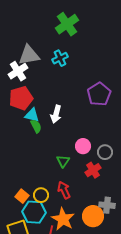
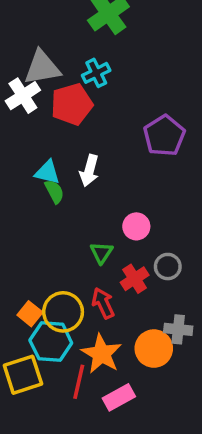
red pentagon: (21, 98) -> (72, 104), moved
gray circle: (105, 152) -> (168, 267), moved
red cross: (93, 170) -> (135, 279), moved
yellow circle: (41, 195) -> (63, 312), size x1.5

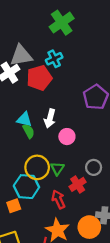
pink circle: (136, 226) -> (67, 137), moved
gray circle: (168, 267) -> (94, 167), moved
yellow circle: (63, 312) -> (37, 167), moved
orange square: (30, 314) -> (14, 206), turned 32
cyan hexagon: (51, 342) -> (26, 187), moved

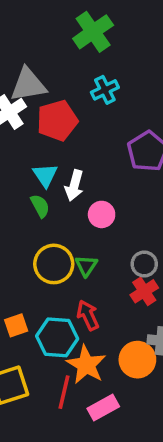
cyan cross: (54, 59) -> (105, 90), moved
cyan triangle: (24, 119) -> (45, 175), moved, turned 42
red cross: (78, 184) -> (144, 291), moved
cyan hexagon: (26, 187) -> (57, 337), moved

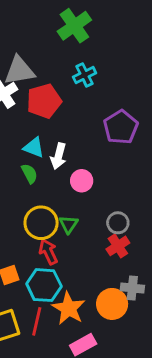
cyan triangle: (45, 175) -> (34, 147), turned -35
red arrow: (88, 315) -> (48, 252), moved
red line: (64, 392) -> (37, 321), moved

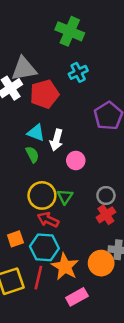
green cross: (74, 26) -> (70, 31), turned -32
red arrow: (48, 252) -> (48, 220), turned -40

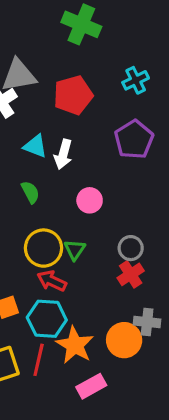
cyan cross: (78, 72) -> (136, 80), moved
red pentagon: (44, 94) -> (73, 95), moved
cyan triangle: (36, 133) -> (35, 146), moved
white arrow: (56, 140) -> (63, 154), moved

